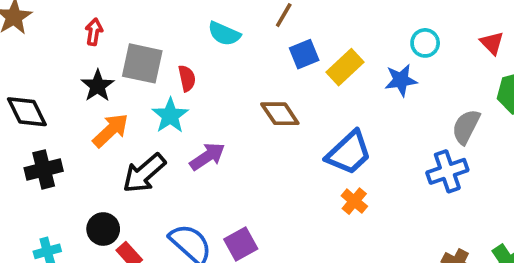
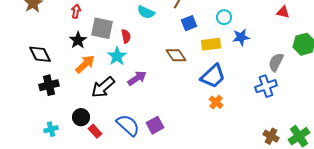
cyan circle: (425, 43) -> (224, 17), moved
red triangle: (492, 43) -> (283, 12), moved, turned -32
yellow rectangle: (345, 67) -> (211, 44), moved, turned 36

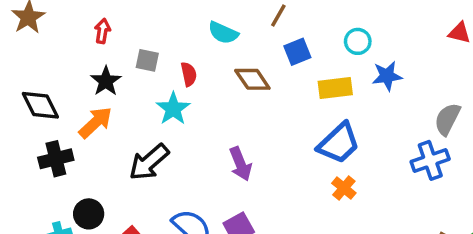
gray square: (102, 28) -> (147, 60), size x0.6
brown diamond: (176, 55) -> (252, 79), moved
orange arrow: (85, 64) -> (96, 122), moved
purple arrow: (137, 78) -> (240, 164), moved, turned 102
black circle: (81, 117) -> (89, 214), moved

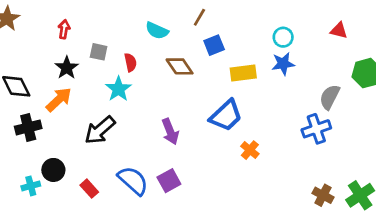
cyan circle: (358, 41) -> (283, 37), moved
blue trapezoid: (339, 143) -> (226, 116), moved

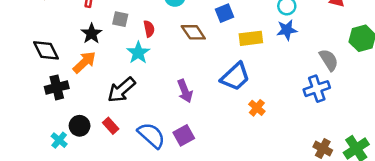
gray semicircle: (330, 97) -> (329, 60), turned 120
cyan cross: (31, 186) -> (59, 140), turned -35
red rectangle: (89, 189) -> (111, 126), moved

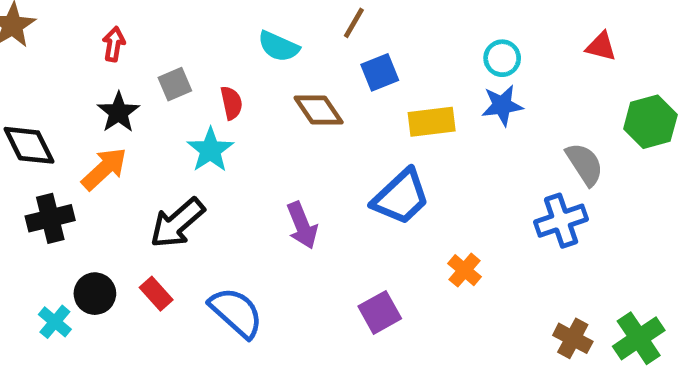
gray square: (120, 19) -> (175, 84), turned -35
orange cross: (257, 108) -> (464, 270), moved
purple square: (184, 135) -> (380, 312), moved

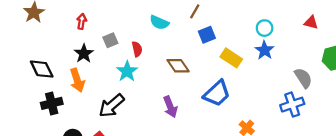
blue star: (502, 105) -> (265, 50), turned -30
brown diamond: (319, 110) -> (178, 66), moved
yellow rectangle: (432, 122) -> (231, 58), turned 40
orange arrow: (104, 169) -> (77, 80), turned 115

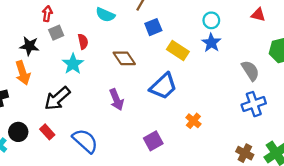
red arrow: (82, 21) -> (47, 14), moved
black star: (84, 54) -> (29, 46), turned -30
blue cross: (292, 105) -> (254, 104), moved

